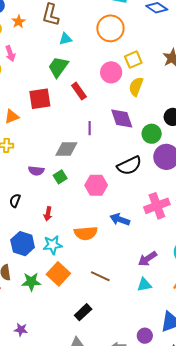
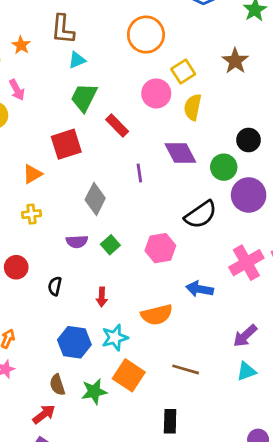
cyan triangle: (65, 39) -> (77, 60), moved
gray diamond: (66, 149) -> (95, 199), moved, turned -55
black rectangle: (83, 312) -> (170, 421), turned -36

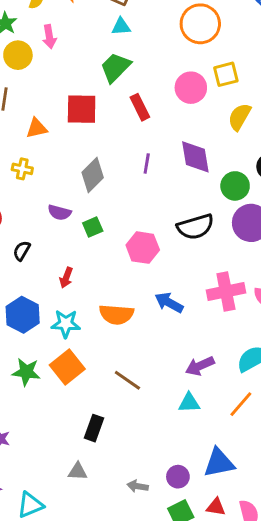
yellow semicircle: (193, 107) -> (239, 117), moved

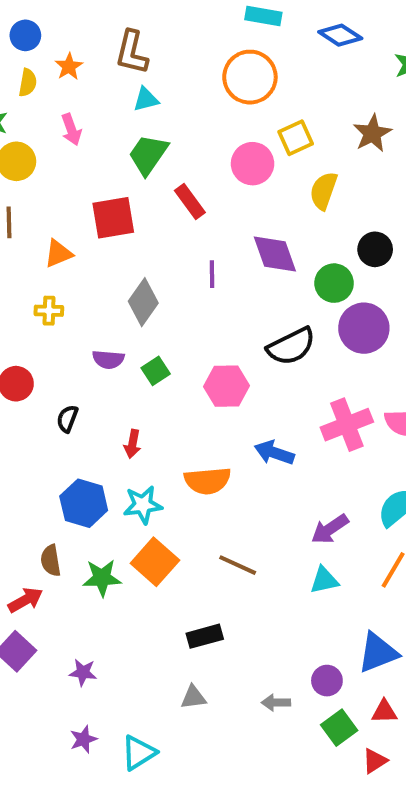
pink arrow: (49, 37) -> (71, 129), moved
black rectangle: (94, 428) -> (205, 636), turned 65

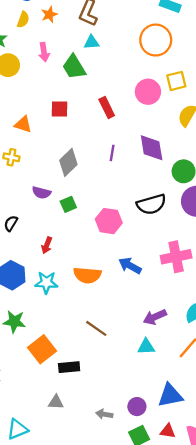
green trapezoid: (148, 155) -> (74, 67), moved, turned -76
red square: (113, 218) -> (59, 109), size x0.7
orange triangle: (58, 254) -> (23, 124), turned 30
orange square: (155, 562) -> (42, 349), moved

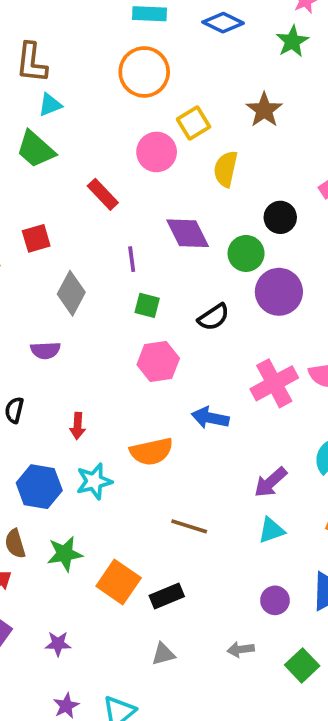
red square: (59, 109) -> (36, 238), moved
green square: (68, 204) -> (147, 305), moved, turned -35
black semicircle: (151, 204) -> (214, 317), size x0.7
purple circle: (137, 407) -> (275, 600), moved

